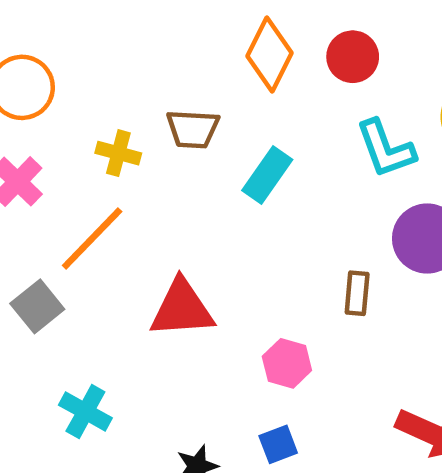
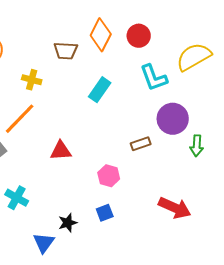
brown trapezoid: (193, 129) -> (66, 51), moved
brown rectangle: (357, 293) -> (141, 144), turned 66
red triangle: (182, 309) -> (61, 151), size x0.7

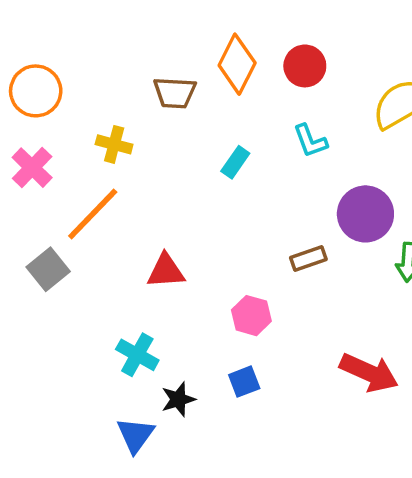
cyan L-shape: (154, 78) -> (310, 141), moved, size x0.7
cyan rectangle: (100, 90) -> (235, 162), size x0.7
cyan cross: (17, 198) -> (137, 355), moved

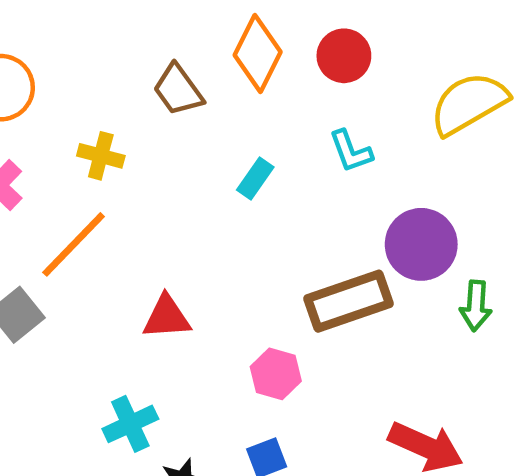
brown trapezoid: (175, 93) -> (178, 90), turned 51
brown rectangle: (308, 259) -> (348, 301), size x1.8
cyan cross: (137, 355) -> (130, 424), turned 36

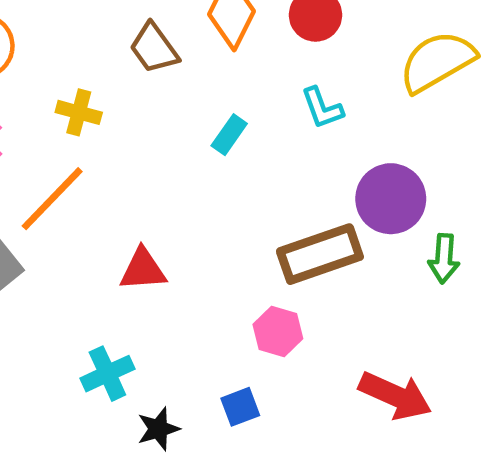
pink hexagon: (276, 374) -> (278, 332), moved

